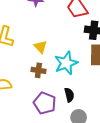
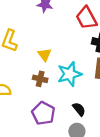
black semicircle: (69, 95) -> (79, 109), moved, turned -32

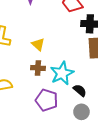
cyan star: (69, 74) -> (62, 73), moved

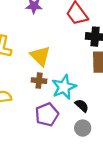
yellow triangle: (38, 44) -> (40, 56), size x1.5
purple pentagon: (47, 100) -> (47, 114), turned 30

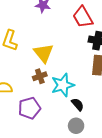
brown cross: (39, 81) -> (40, 76), turned -32
purple pentagon: (47, 114) -> (29, 108), moved

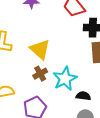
black semicircle: (78, 104) -> (83, 96), turned -32

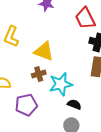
yellow triangle: (40, 49) -> (44, 51), turned -35

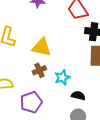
cyan star: (61, 84) -> (62, 77), size x0.7

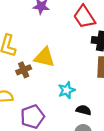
brown cross: (39, 70) -> (24, 70), moved

